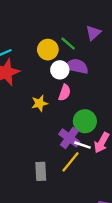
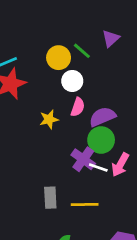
purple semicircle: (77, 66) -> (102, 117), moved, turned -35
yellow line: (71, 162) -> (85, 204), moved, turned 50

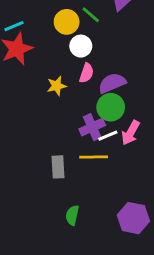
purple cross: (83, 159) -> (92, 127), turned 30
white line: (98, 167) -> (108, 136), turned -42
yellow line: (85, 204) -> (94, 157), moved

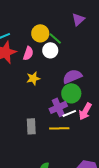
green line: (91, 15) -> (55, 38), moved
pink semicircle: (86, 73) -> (28, 53), moved
gray rectangle: (58, 167) -> (31, 126), moved

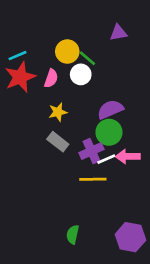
purple triangle: (78, 19) -> (118, 33), turned 32
pink arrow: (85, 111) -> (128, 156), turned 60
gray rectangle: (31, 126) -> (58, 142), moved, turned -49

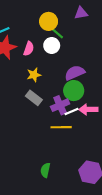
yellow circle: (67, 52) -> (49, 21), moved

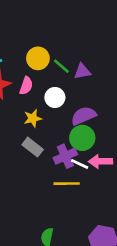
purple triangle: (81, 13) -> (82, 71), moved
yellow circle: (49, 21) -> (38, 58), moved
white circle: (52, 45) -> (55, 97), moved
white line: (72, 111) -> (80, 164), turned 48

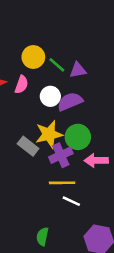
purple semicircle: (84, 116) -> (70, 102), moved
yellow star: (33, 118) -> (49, 134), moved, size x1.5
white line: (80, 164) -> (71, 201), moved

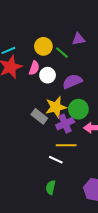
purple triangle: (78, 70) -> (78, 39), moved
white circle: (50, 96) -> (48, 75), moved
white line: (71, 201) -> (56, 160), moved

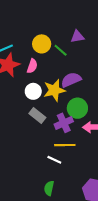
white circle: (48, 75) -> (33, 91), moved
yellow star: (56, 107) -> (54, 90), moved

